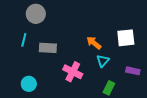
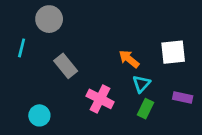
cyan line: (24, 40) -> (22, 48), moved
gray rectangle: (48, 48) -> (66, 66), turned 48
green rectangle: (109, 88) -> (145, 109), moved

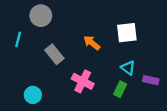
white square: (173, 52) -> (127, 33), moved
orange arrow: (129, 59) -> (92, 43), moved
cyan triangle: (141, 84) -> (128, 68), moved, turned -35

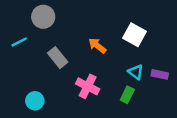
white square: (127, 33) -> (134, 35), turned 35
cyan line: (18, 39) -> (19, 42), turned 49
purple rectangle: (151, 80) -> (160, 74), moved

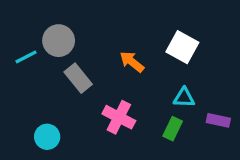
gray circle: (43, 17) -> (59, 41), moved
cyan triangle: (136, 72) -> (184, 98), turned -35
purple rectangle: (160, 74) -> (218, 120), moved

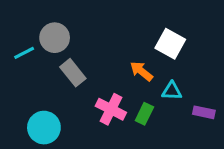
orange arrow: (132, 62) -> (141, 71), moved
green rectangle: (173, 129) -> (144, 114), moved
cyan circle: (47, 137) -> (44, 128), size x1.4

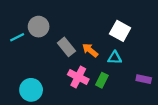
orange arrow: (141, 71) -> (90, 50), moved
gray rectangle: (73, 73) -> (66, 47), moved
cyan triangle: (172, 91) -> (115, 58), moved

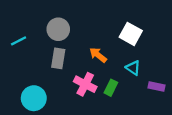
gray circle: (39, 27) -> (58, 29), moved
gray rectangle: (66, 47) -> (58, 58), moved, turned 48
cyan triangle: (115, 58) -> (133, 68), moved, turned 32

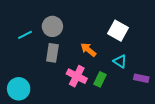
cyan line: (19, 41) -> (25, 35), moved
cyan circle: (34, 98) -> (19, 89), moved

